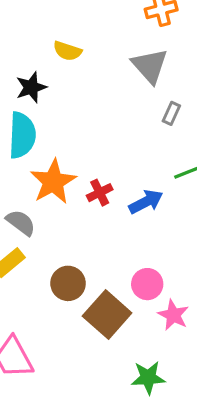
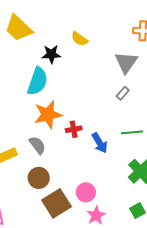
gray rectangle: (171, 113) -> (123, 93), moved
blue arrow: (146, 202) -> (100, 143), turned 70
gray semicircle: (21, 223) -> (37, 145), moved

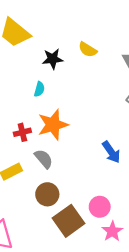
yellow semicircle: (79, 39) -> (88, 50), moved
cyan semicircle: (37, 81) -> (39, 89), size x0.5
red cross: (74, 129) -> (22, 132), moved

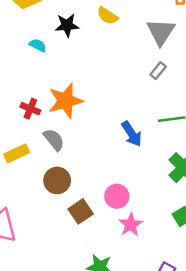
cyan semicircle: (39, 89) -> (38, 45), moved, turned -80
red cross: (22, 132) -> (30, 109), turned 35
brown square: (68, 221) -> (81, 211), size x0.7

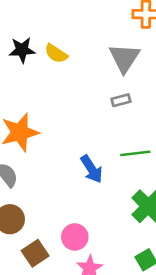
yellow semicircle: (107, 16) -> (56, 54), moved
gray rectangle: (158, 71) -> (121, 100), turned 36

